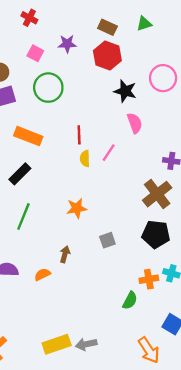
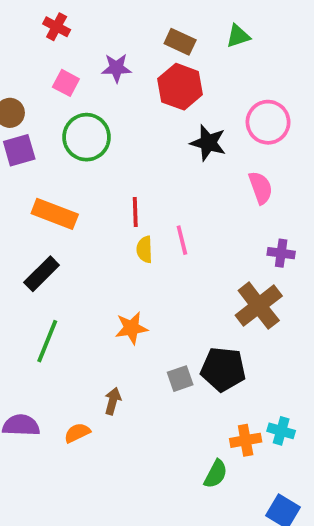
pink semicircle: (135, 123) -> (261, 188), moved
pink line: (109, 153) -> (182, 240), turned -48
black pentagon: (156, 234) -> (223, 369), moved

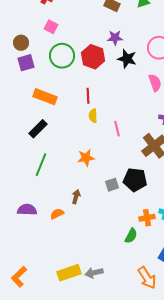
purple star: (116, 68) -> (115, 38), moved
red hexagon: (180, 87) -> (93, 57), moved
pink line: (182, 240) -> (117, 129), moved

